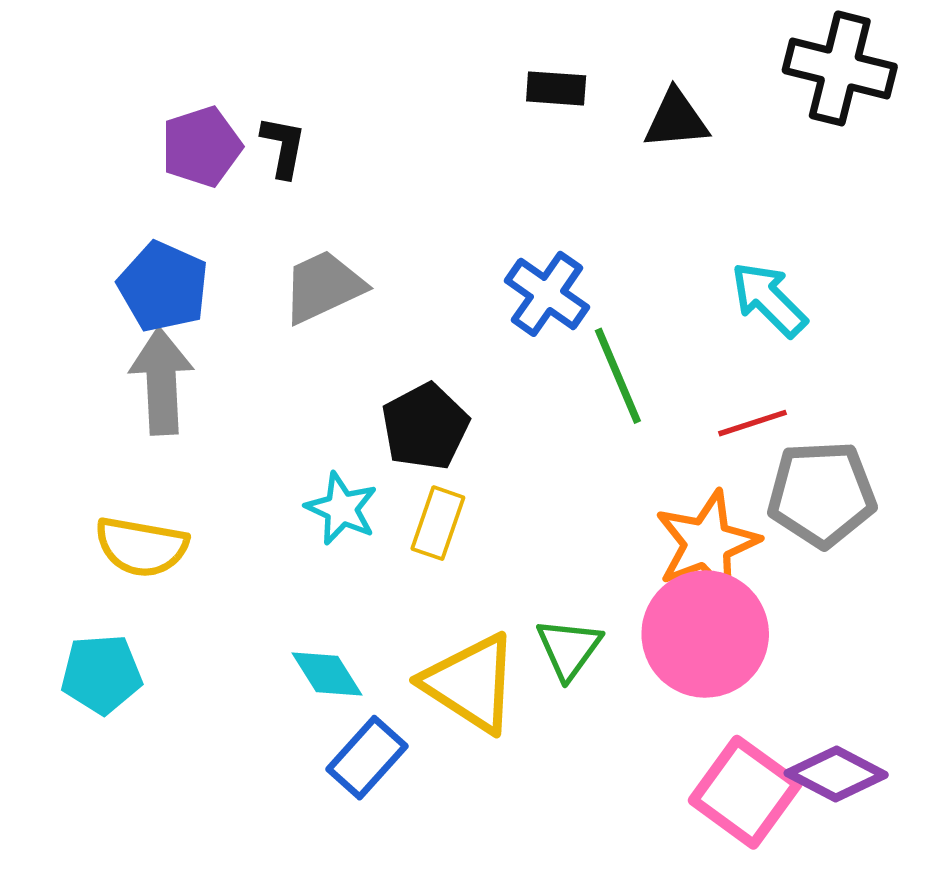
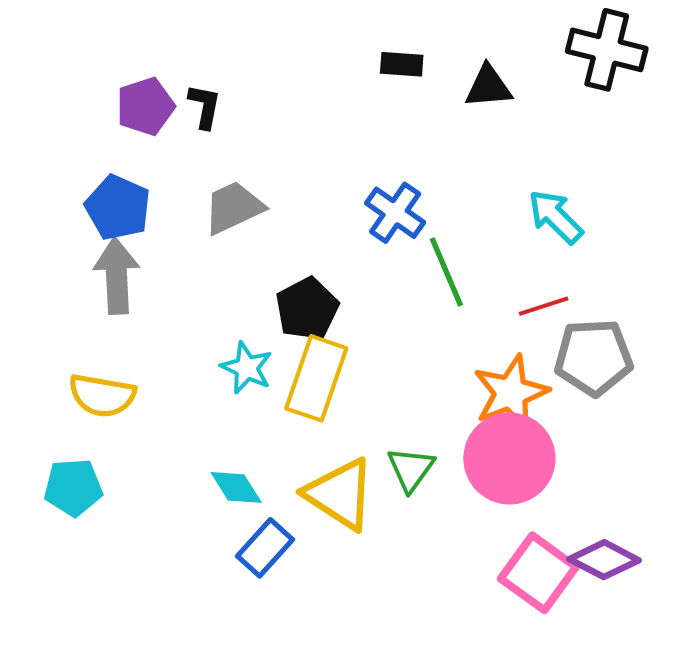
yellow rectangle: (438, 523) -> (316, 378), size x1.6

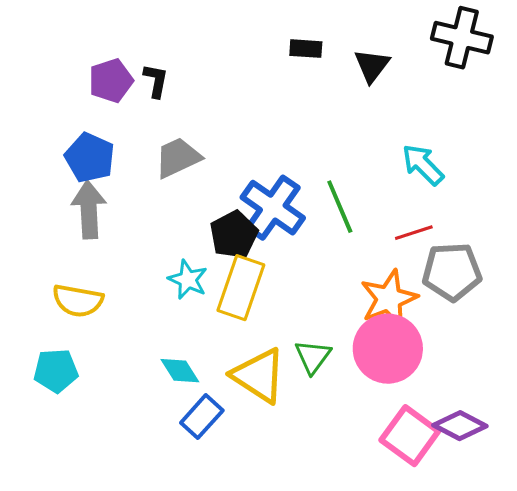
black triangle: (488, 87) -> (372, 66), turned -48
blue cross: (395, 213) -> (273, 208), moved, size x1.4

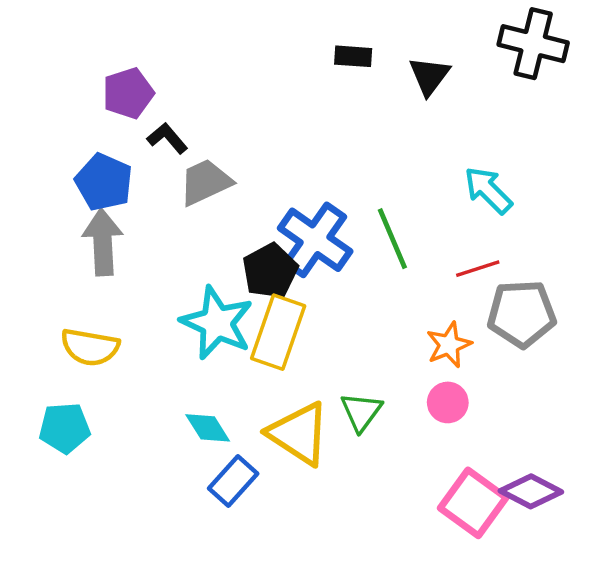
black L-shape: (156, 81) -> (167, 138), moved, turned -51
cyan star: (188, 280) -> (217, 323), size x1.6
orange star: (389, 299) -> (449, 345), size x0.7
pink circle: (388, 349) -> (448, 402), size x0.5

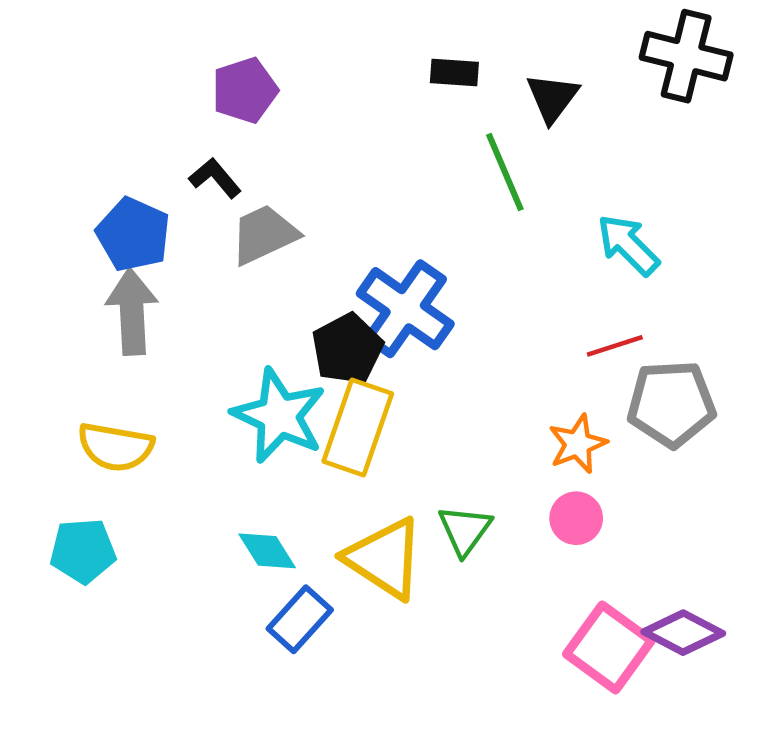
purple pentagon: (128, 93) -> (245, 90), moved
green line: (392, 239) -> (505, 172), moved

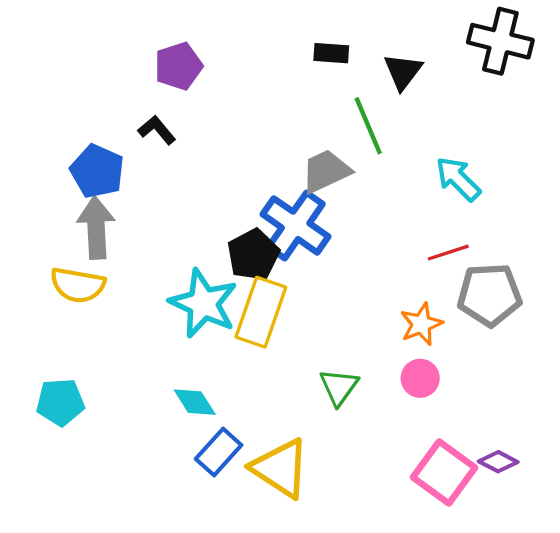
gray trapezoid: (264, 234) -> (326, 171), moved
yellow semicircle: (116, 447) -> (78, 285), moved
yellow triangle: (384, 558) -> (280, 468), moved
purple diamond: (683, 633) -> (498, 462), size x0.7

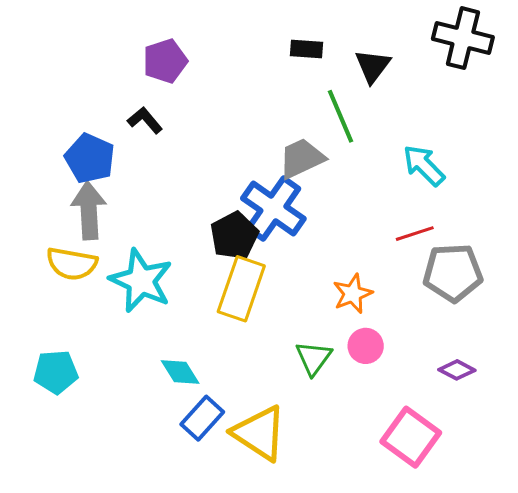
cyan star: (203, 303) -> (141, 281), moved
orange star: (421, 324) -> (353, 294), moved
pink circle: (420, 378) -> (366, 346), moved
purple diamond: (498, 462) -> (457, 370), moved

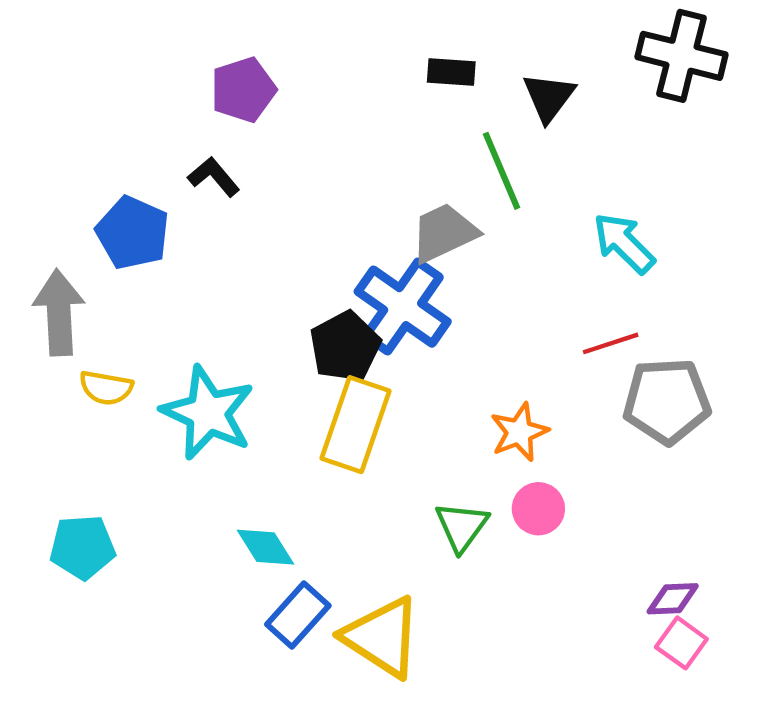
gray arrow: (89, 211) -> (59, 312), moved
yellow semicircle: (72, 264) -> (106, 388), size x0.7
purple diamond: (457, 370) -> (673, 599), moved, turned -30
pink square: (411, 437) -> (681, 643), moved, size x0.6

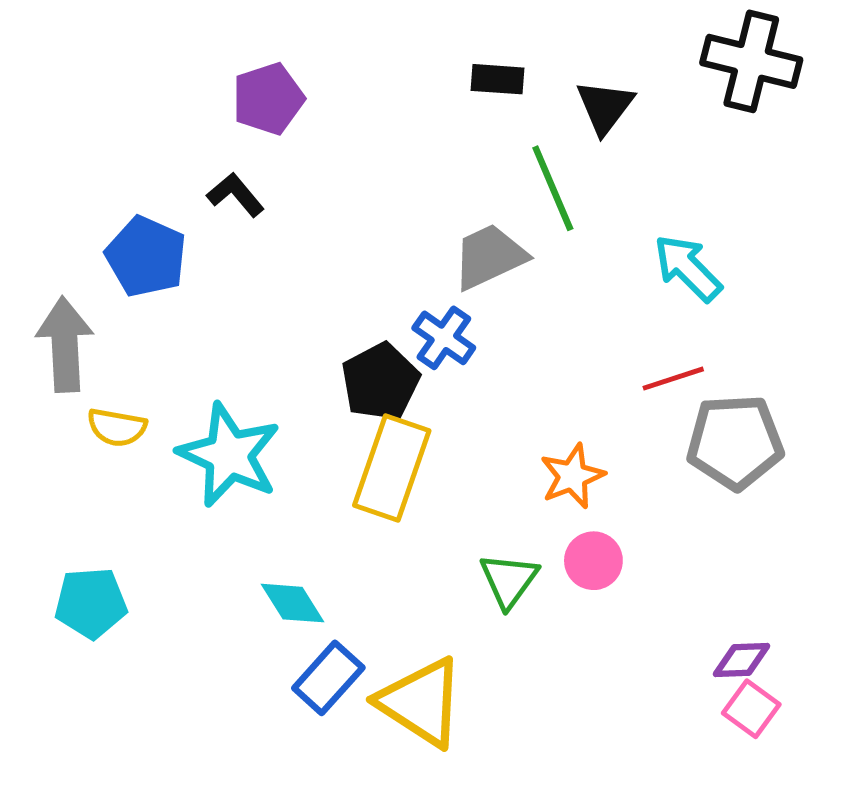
blue cross: (403, 307) -> (444, 338), size x0.6

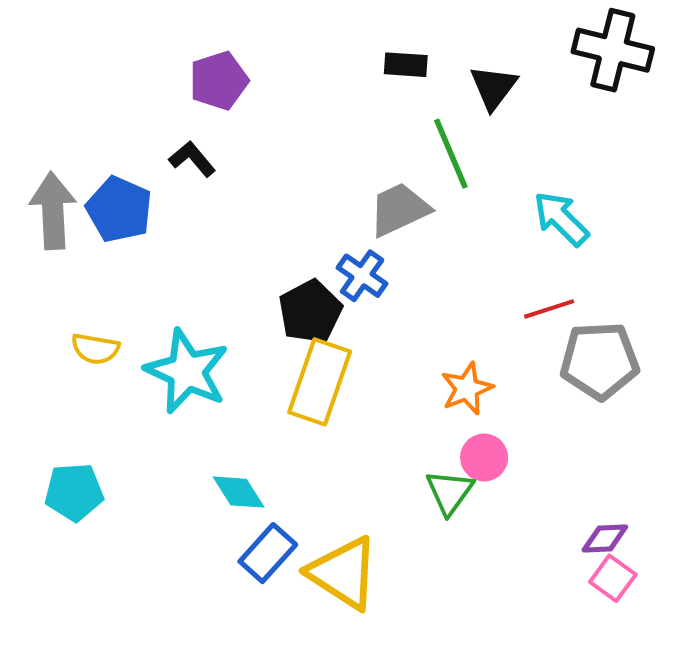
gray arrow: (65, 344) -> (53, 211), moved
green triangle: (509, 580) -> (450, 492), moved

